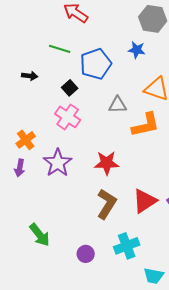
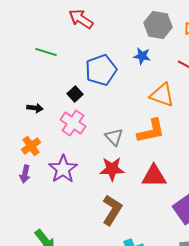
green line: (60, 49) -> (46, 52), moved
black arrow: (30, 76) -> (35, 108), moved
gray triangle: (118, 105) -> (114, 137), moved, turned 48
red triangle: (145, 201) -> (154, 176), moved, turned 32

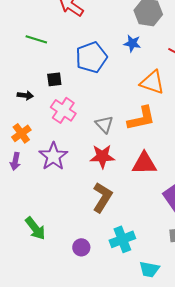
black square: (75, 94) -> (54, 79), moved, turned 35

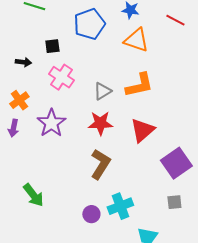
orange triangle: (152, 82) -> (136, 40), moved
gray triangle: (104, 124) -> (102, 91), turned 42
red triangle: (144, 163) -> (142, 130), turned -40
purple circle: (81, 247) -> (91, 214), moved

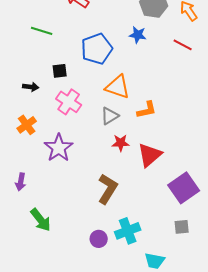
orange triangle: (136, 40) -> (118, 87), moved
orange L-shape: (139, 85) -> (147, 110), size x0.7
red star: (100, 123) -> (121, 143), moved, size x0.7
purple arrow: (13, 128) -> (21, 182), moved

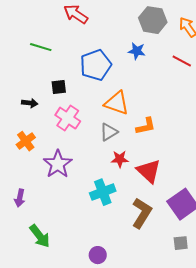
red triangle: (150, 155) -> (149, 171), turned -36
brown L-shape: (108, 189) -> (142, 213), moved
cyan cross: (128, 231) -> (103, 192), moved

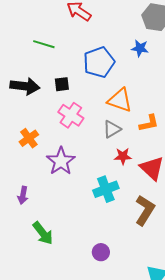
black arrow: (30, 103) -> (25, 86), moved, size x1.8

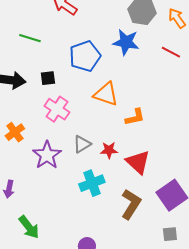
blue star: (140, 48) -> (126, 42), size x1.5
gray triangle: (112, 129) -> (82, 144), moved

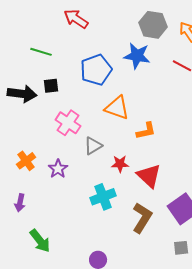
black square: (48, 78) -> (51, 86), moved
orange cross: (15, 132) -> (26, 161), moved
gray triangle: (82, 144) -> (93, 146), moved
purple star: (47, 155) -> (58, 169), size x0.7

